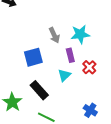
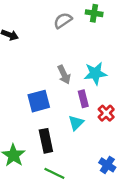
black rectangle: (39, 90) -> (46, 141), turned 30

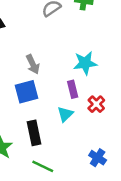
gray arrow: (64, 75) -> (33, 64), moved

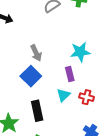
blue square: (27, 92) -> (31, 76), turned -30
red cross: (96, 104) -> (87, 97), moved, turned -32

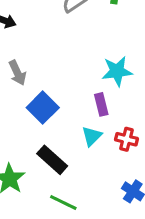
gray arrow: (36, 53) -> (17, 73), moved
black rectangle: (37, 111) -> (52, 160), turned -36

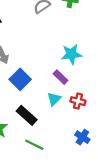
purple rectangle: (101, 104) -> (61, 77), turned -32

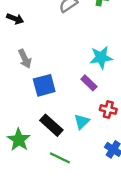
blue square: (20, 79) -> (44, 85), turned 30
cyan triangle: (54, 99) -> (82, 122), moved

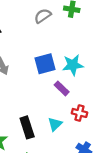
blue square: (44, 85) -> (45, 64), moved
black rectangle: (51, 125) -> (27, 127), turned 30

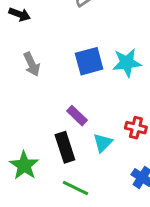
purple rectangle: (62, 88) -> (77, 116), moved

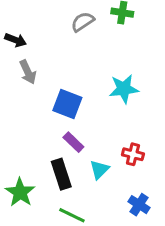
blue square: (89, 61) -> (67, 104), moved, turned 36
gray arrow: (32, 64) -> (28, 72), moved

